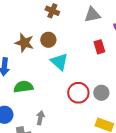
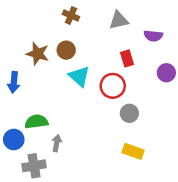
green semicircle: (23, 87) -> (36, 122), moved
red circle: (78, 93) -> (113, 86), moved

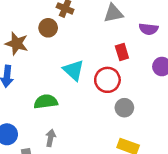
brown circle: (66, 50) -> (48, 28), moved
brown star: (38, 54) -> (17, 44), moved
green semicircle: (36, 122) -> (46, 102), moved

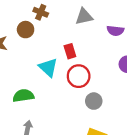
red rectangle: (122, 52) -> (70, 51), moved

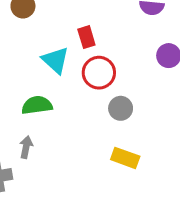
green semicircle: (23, 96) -> (37, 105), moved

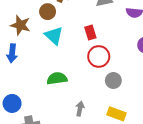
cyan triangle: (55, 60) -> (54, 36), moved
gray arrow: (26, 147) -> (80, 109), moved

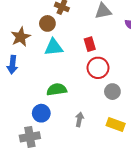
brown star: (20, 25) -> (21, 37), turned 30
cyan triangle: (54, 36) -> (54, 47), turned -48
blue circle: (12, 103) -> (41, 113), moved

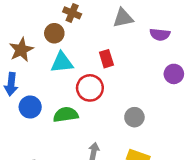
red circle: (98, 68) -> (90, 88), moved
blue circle: (41, 113) -> (30, 107), moved

